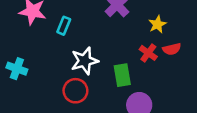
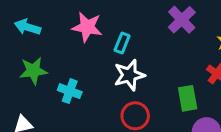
white star: (85, 61) -> (129, 75), moved

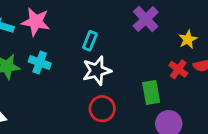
pink star: (87, 27) -> (36, 22), moved
cyan cross: (70, 91) -> (40, 62), moved

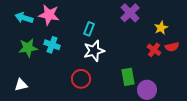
green rectangle: (151, 92) -> (128, 77), moved
red circle: (102, 109) -> (81, 79), moved

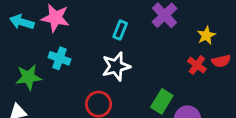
cyan rectangle: (89, 29) -> (120, 30), moved
green star: (28, 48) -> (29, 77), moved
green rectangle: (128, 77) -> (162, 101), turned 42

